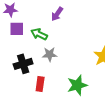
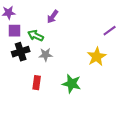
black cross: (23, 64) -> (21, 52), moved
green star: (77, 85) -> (72, 84), turned 30

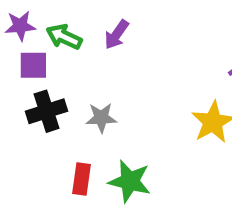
green arrow: (36, 36) -> (64, 37), moved
green star: (72, 84) -> (130, 181), moved

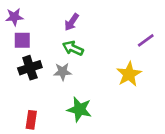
green arrow: (64, 37) -> (73, 48), moved
red rectangle: (82, 179) -> (31, 120), moved

